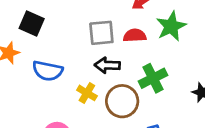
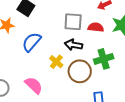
blue semicircle: (48, 71) -> (32, 42), turned 110

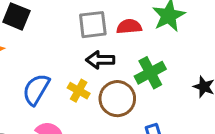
blue semicircle: (32, 42) -> (36, 89), moved

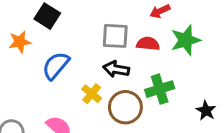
blue semicircle: (36, 89) -> (56, 66), moved

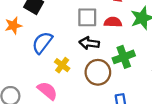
yellow cross: (92, 94) -> (62, 65), moved

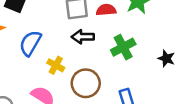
brown circle: (98, 72) -> (86, 83), moved

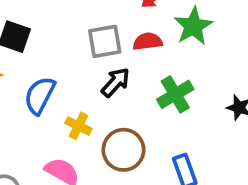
black arrow: (83, 37) -> (116, 82), turned 135

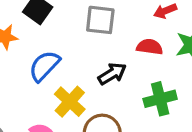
gray square: (105, 41) -> (100, 20), moved
yellow cross: (78, 126) -> (70, 102), size x1.4

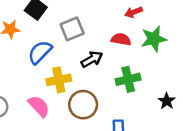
gray square: (100, 20) -> (72, 29), moved, turned -30
yellow cross: (70, 102) -> (59, 80), turned 35

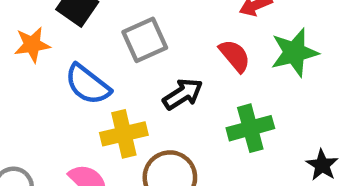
red semicircle: (121, 39) -> (235, 56), turned 42
blue semicircle: (40, 52) -> (88, 84), turned -95

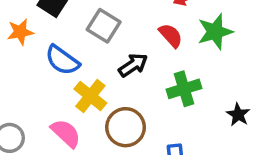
gray square: (145, 40) -> (104, 26), turned -32
yellow cross: (124, 134) -> (90, 96), turned -36

